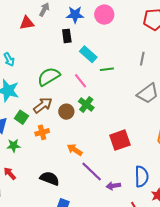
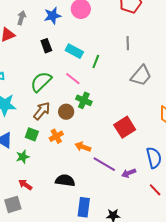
black rectangle: (67, 36) -> (46, 46), moved
green line: (107, 69) -> (96, 61), turned -48
green square: (21, 117) -> (32, 134), moved
orange cross: (42, 132) -> (56, 136), moved

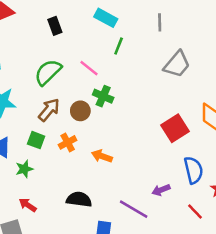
cyan rectangle: (74, 51) -> (106, 18), moved
red square: (125, 127) -> (175, 128), moved
purple line: (104, 164) -> (134, 209), moved

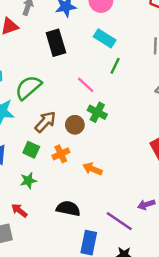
black rectangle: (55, 26) -> (56, 43), size x1.5
green semicircle: (48, 72) -> (28, 87), moved
green star: (24, 169) -> (28, 181), moved

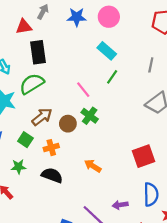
black rectangle: (56, 43) -> (38, 52), moved
orange arrow: (92, 169) -> (93, 166), moved
black semicircle: (68, 208) -> (52, 175), moved

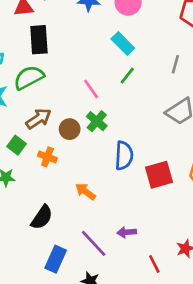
orange cross: (51, 148) -> (47, 157), turned 32
orange arrow: (93, 166) -> (85, 192), moved
black semicircle: (52, 175) -> (42, 217), moved, turned 100
blue semicircle: (151, 194) -> (124, 156), moved

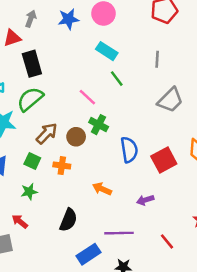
green line: (127, 76) -> (117, 79), turned -63
purple arrow: (127, 232) -> (145, 200), moved
purple line: (94, 243) -> (119, 233), turned -36
blue rectangle: (56, 259) -> (89, 254), turned 45
red line: (154, 264) -> (167, 241), moved

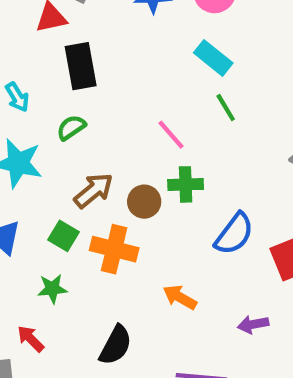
green semicircle: (30, 99) -> (71, 127), size x0.6
green cross: (99, 125) -> (186, 184), turned -36
blue semicircle: (129, 150) -> (234, 234), turned 40
orange cross: (62, 166) -> (114, 249), size x1.5

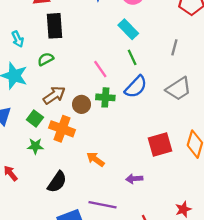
blue semicircle: (234, 234) -> (136, 87), moved
green star: (52, 289) -> (35, 146), moved

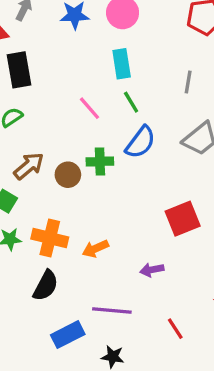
cyan rectangle: (128, 29) -> (122, 64), turned 42
pink line: (100, 69) -> (90, 108), moved
orange cross: (62, 129) -> (50, 238), moved
orange arrow: (95, 159) -> (95, 249), turned -54

